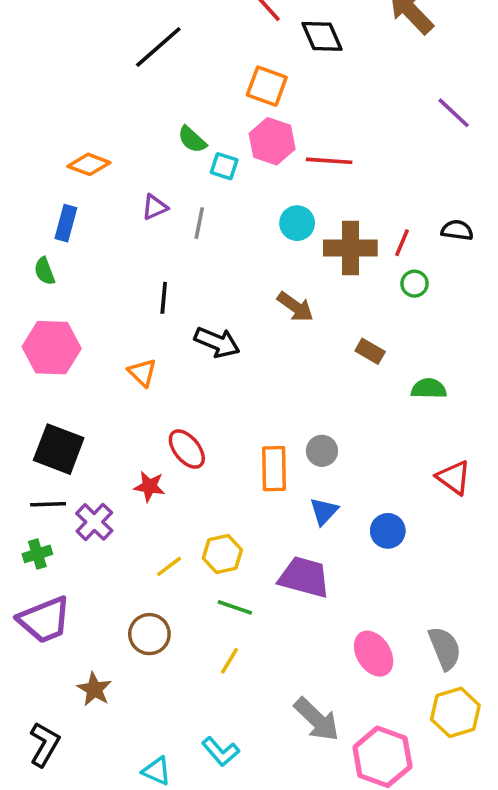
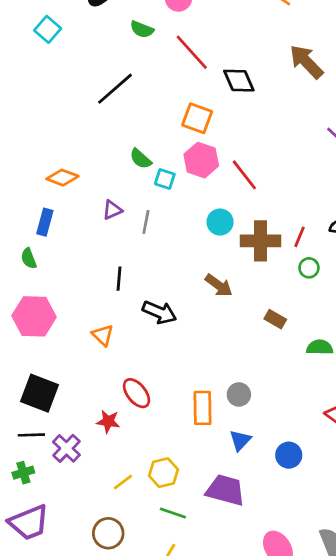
red line: (329, 161) -> (244, 175), turned 48

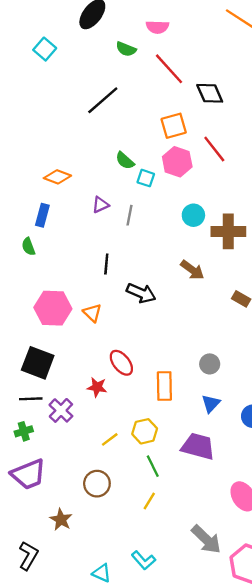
orange square: (197, 118) -> (174, 126), turned -36
red line: (244, 175) -> (214, 149), moved
pink hexagon: (34, 316) -> (53, 308), moved
orange rectangle: (203, 408) -> (164, 386), moved
green line: (173, 513) -> (153, 466), turned 45

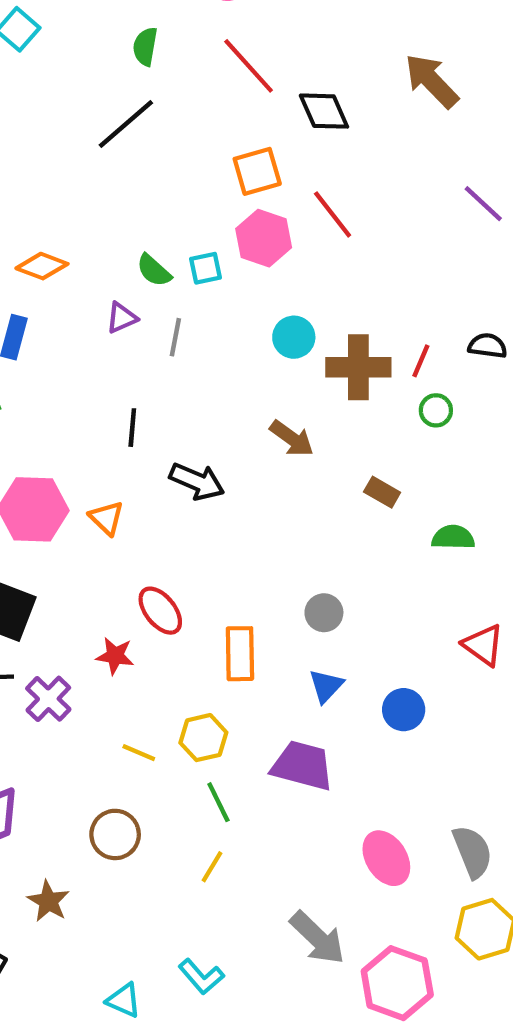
green semicircle: (126, 49) -> (145, 46), moved, turned 78
green semicircle: (125, 161) -> (154, 270), moved
cyan square: (146, 178) -> (206, 268), turned -30
yellow line: (110, 439) -> (139, 753), turned 60

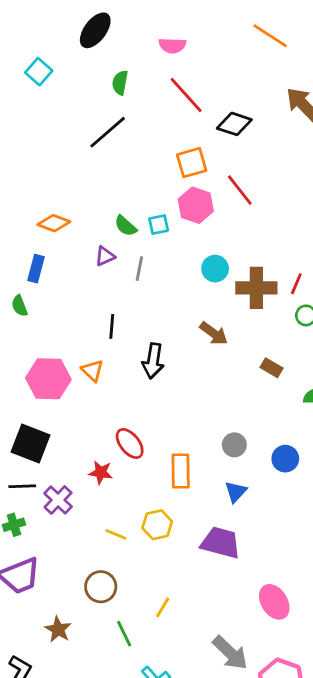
black diamond: (324, 111) -> (234, 124), turned -48
black arrow: (197, 481) -> (153, 361), turned 76
orange triangle: (106, 518) -> (92, 370), moved
blue circle: (404, 710) -> (285, 459), moved
green line: (218, 802) -> (124, 634), moved

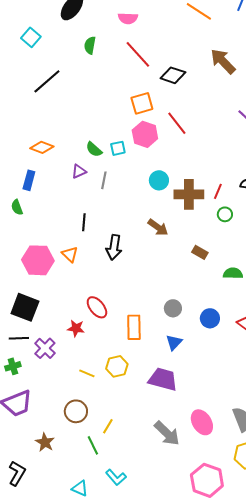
black line: (108, 132) -> (47, 81), moved
yellow line: (163, 607) -> (108, 426), moved
gray arrow: (230, 653) -> (167, 433), moved

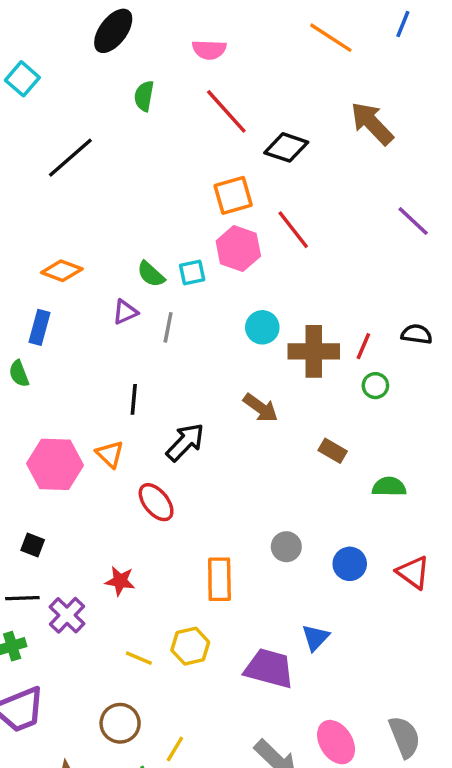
cyan square: (31, 37) -> (22, 79), moved
black arrow: (114, 247) -> (185, 442), turned -145
black square: (25, 307) -> (33, 545), size x0.5
red ellipse: (97, 307) -> (156, 502), moved
blue triangle: (174, 342) -> (315, 638), moved

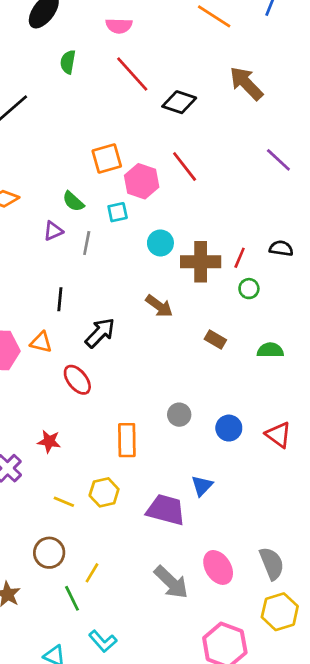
orange square: (233, 195) -> (107, 159), moved
cyan square: (192, 273) -> (118, 212), moved
orange triangle: (110, 454) -> (41, 342), turned -30
green semicircle: (389, 487) -> (270, 350), moved

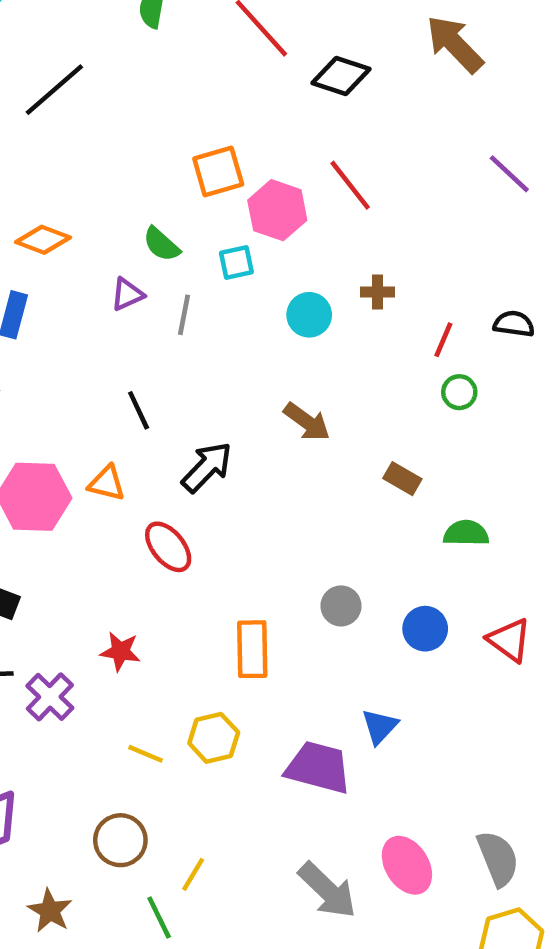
brown cross: (201, 262) -> (377, 292), moved, size x0.5
black line: (60, 299) -> (139, 410), turned -30
green semicircle: (270, 350) -> (466, 533), moved

